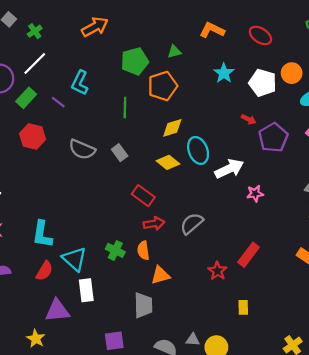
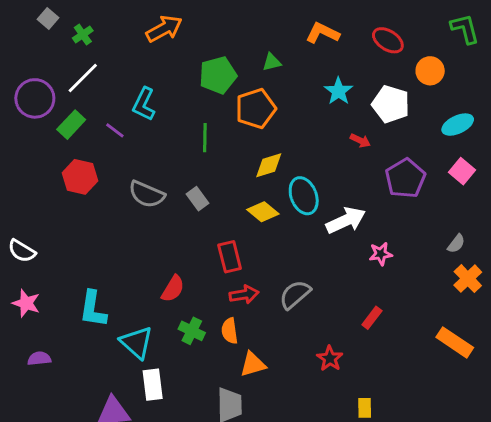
orange circle: (292, 73) -> (430, 71), moved
red arrow: (249, 119) -> (360, 141), moved
red rectangle: (143, 196) -> (230, 257), turned 40
red rectangle: (249, 255) -> (372, 318), moved, size x0.7
red semicircle: (44, 271) -> (173, 289), moved

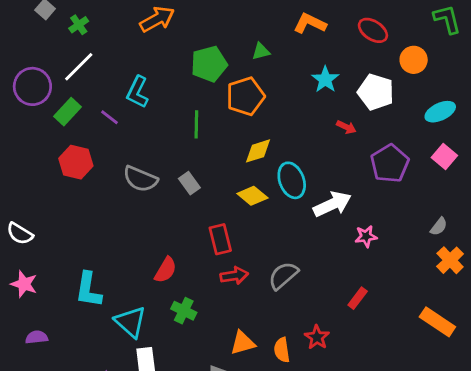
orange semicircle: (230, 331) -> (282, 350), moved

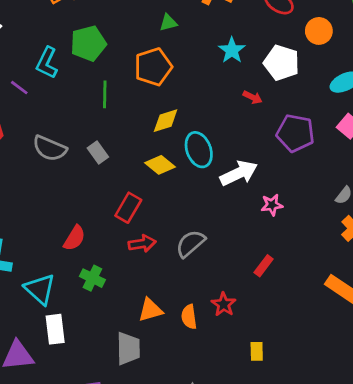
green pentagon: (209, 64) -> (88, 43), moved
purple pentagon: (390, 164) -> (295, 133), turned -30
red rectangle: (220, 239) -> (128, 208), turned 44

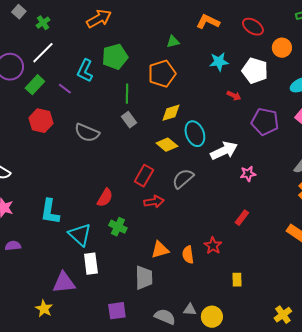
cyan star: (232, 50) -> (219, 62), turned 30
gray rectangle: (98, 152) -> (129, 120), moved
gray semicircle: (190, 244) -> (183, 179), moved

